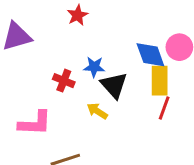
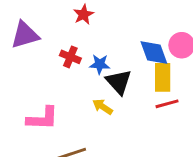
red cross: (64, 81) -> (70, 57), moved
red line: (164, 108) -> (167, 104), turned 55

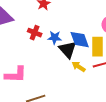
blue diamond: (154, 53) -> (80, 40), moved
yellow arrow: (103, 107) -> (79, 67), moved

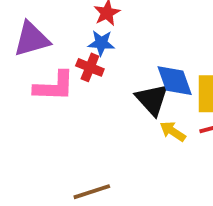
blue star: (55, 38) -> (101, 43), moved
pink L-shape: (16, 75) -> (54, 86), moved

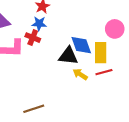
black triangle: (152, 99) -> (68, 56), turned -42

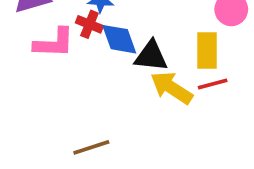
blue diamond: (81, 45) -> (119, 39), moved
yellow arrow: (80, 74) -> (172, 88), size x1.6

